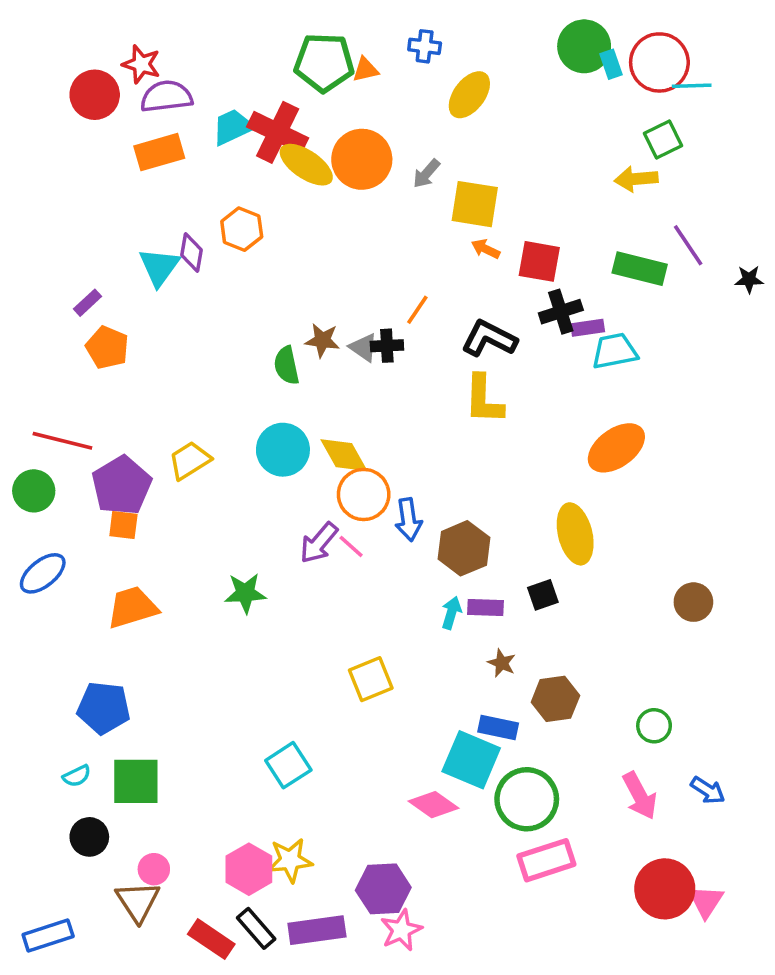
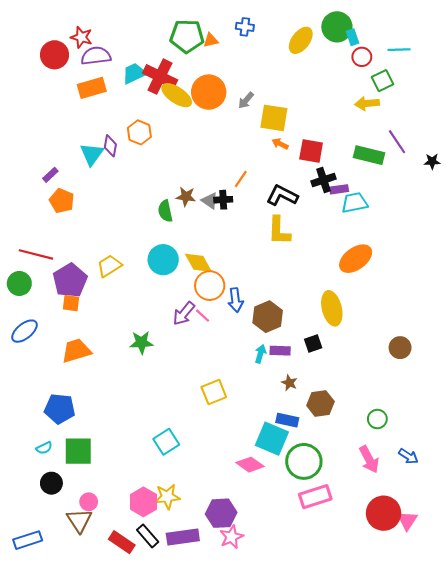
red circle: (659, 62) -> (362, 57), moved, size x0.6
yellow ellipse: (469, 95) -> (301, 40), moved

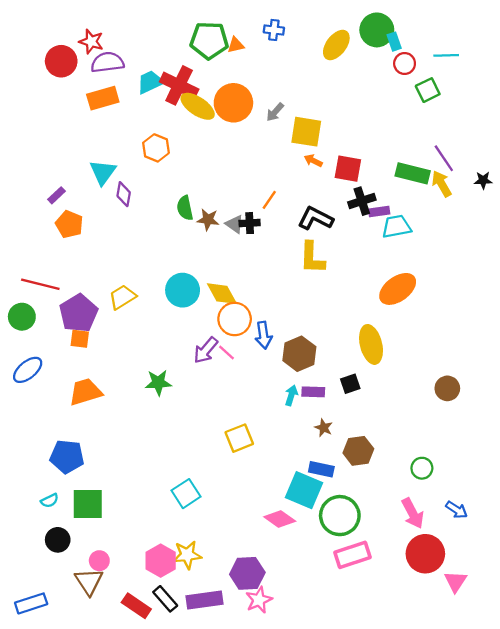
yellow arrow: (367, 103) -> (442, 184), moved, turned 65
purple diamond: (110, 146) -> (124, 194), moved
green semicircle: (165, 211) -> (185, 208), moved
red circle: (384, 513) -> (425, 554), moved

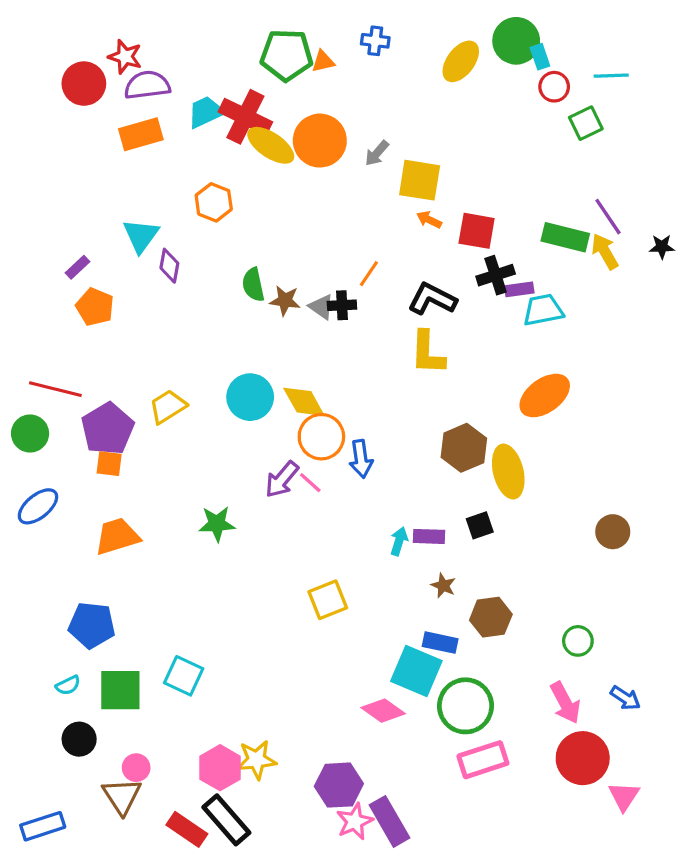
brown hexagon: (299, 354) -> (464, 448), moved
cyan square: (186, 494) -> (184, 676), moved, turned -32
black rectangle: (165, 599) -> (226, 820), size x1.4
purple rectangle: (205, 600) -> (389, 821), moved, turned 68

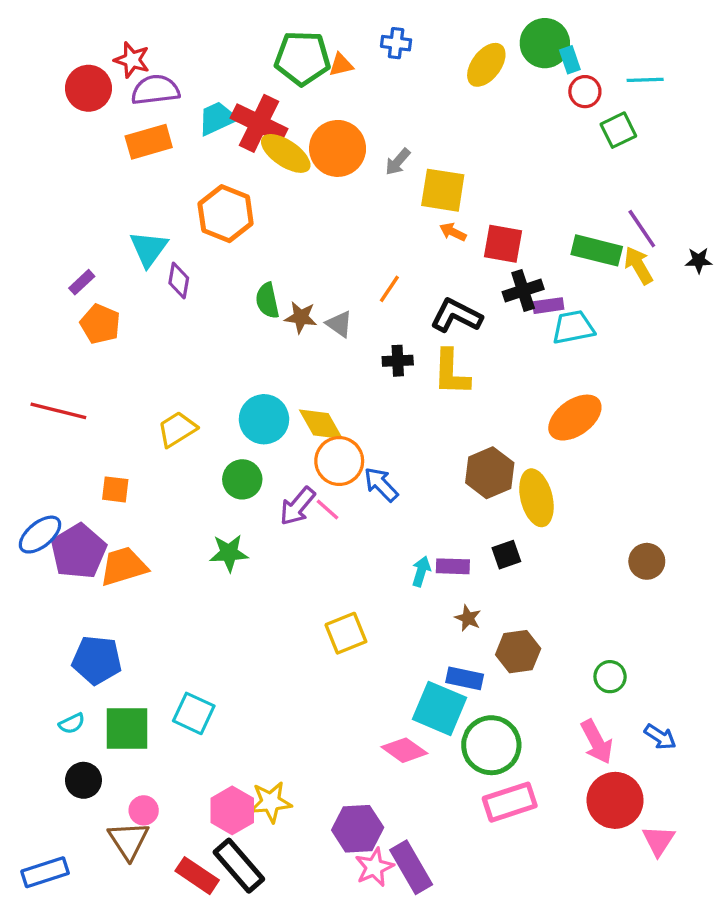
orange hexagon: (214, 202) -> (226, 214), size x1.4
black cross: (342, 305) -> (398, 361), moved
purple pentagon: (108, 429) -> (78, 551), moved
green circle: (30, 434) -> (242, 479), moved
blue arrow: (361, 459) -> (381, 484), turned 144

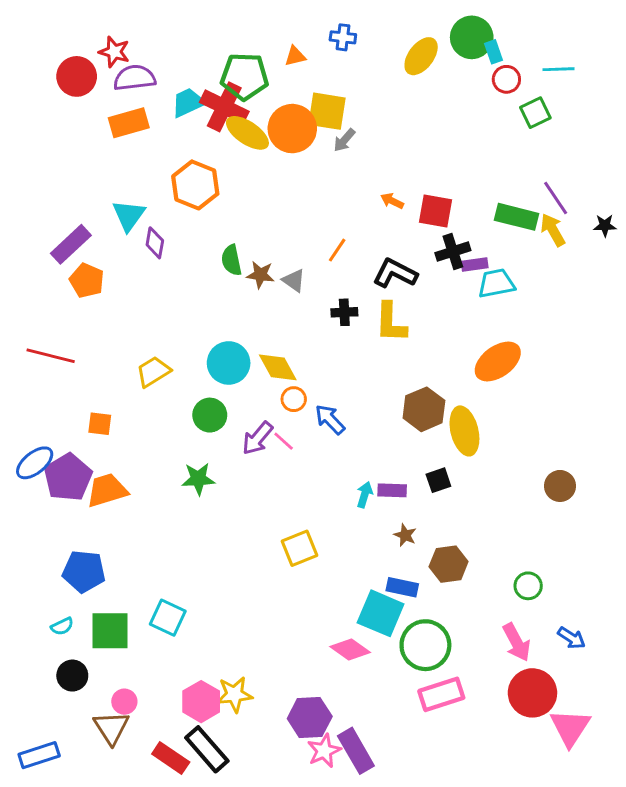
green pentagon: (302, 58) -> (245, 76), moved
yellow square: (443, 190) -> (327, 111), moved
purple rectangle: (82, 282) -> (71, 244), size x1.8
orange circle: (339, 461) -> (294, 399), size x0.6
pink triangle: (658, 840) -> (570, 728), size x1.4

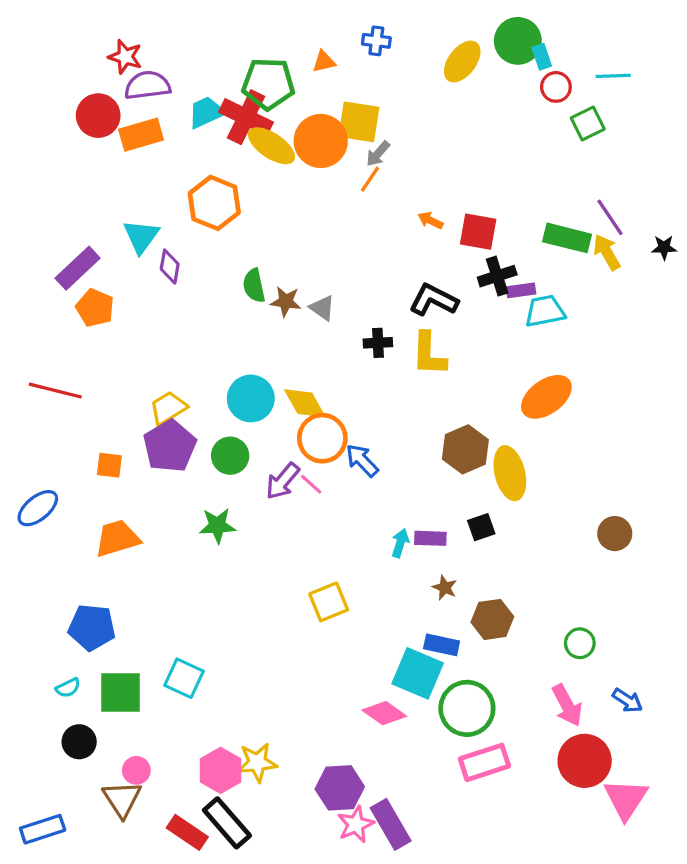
red circle: (77, 76) -> (98, 116), moved
orange line: (337, 250) -> (370, 179), moved
orange circle: (294, 399) -> (322, 438), size x1.8
purple pentagon: (68, 477) -> (170, 446), moved

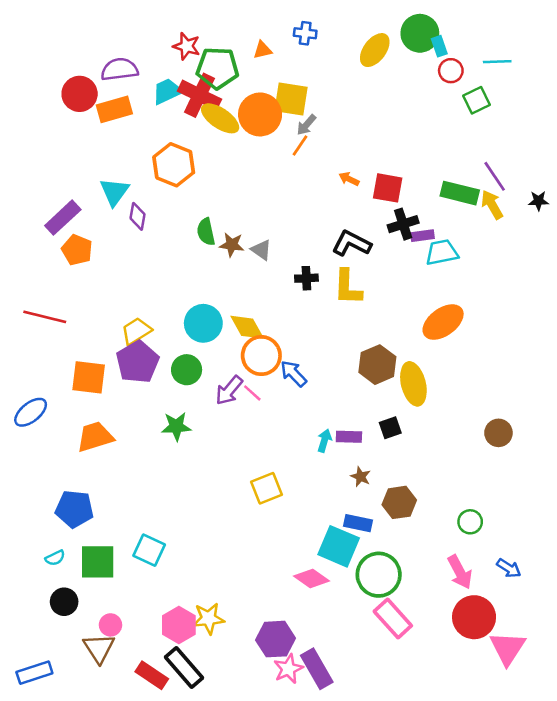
red star: (125, 57) -> (187, 46), moved
orange square: (109, 465) -> (89, 377), size x1.6
pink rectangle: (484, 762) -> (393, 618), turned 66

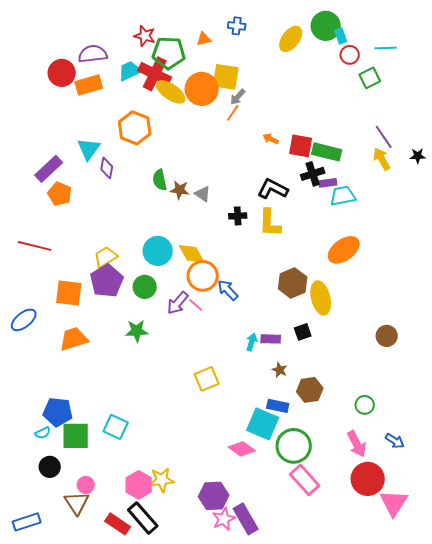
green rectangle: (460, 193) -> (327, 152), moved
blue pentagon: (74, 509) -> (58, 412), moved

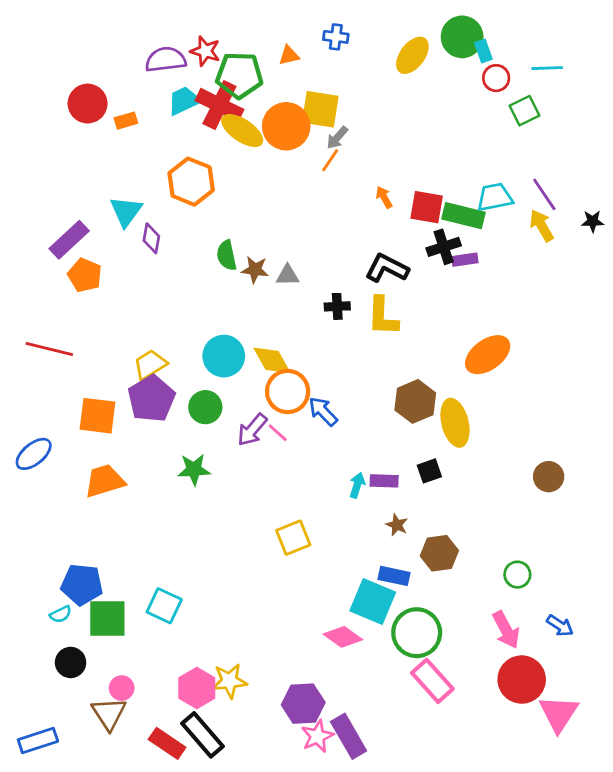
purple semicircle: (93, 54) -> (166, 60), moved
orange rectangle: (89, 85) -> (126, 121), size x0.6
orange arrow: (271, 139) -> (384, 197), turned 35
gray triangle: (203, 194) -> (288, 275), turned -36
cyan trapezoid: (343, 196) -> (495, 197), moved

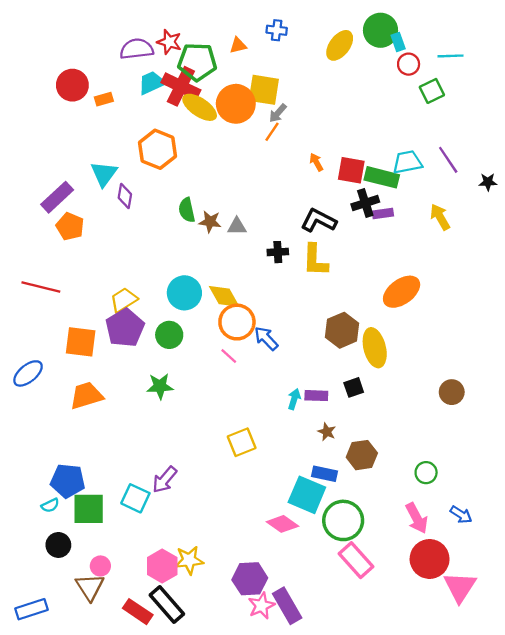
yellow arrow: (542, 226) -> (440, 217), moved
purple arrow: (252, 430) -> (165, 480), moved

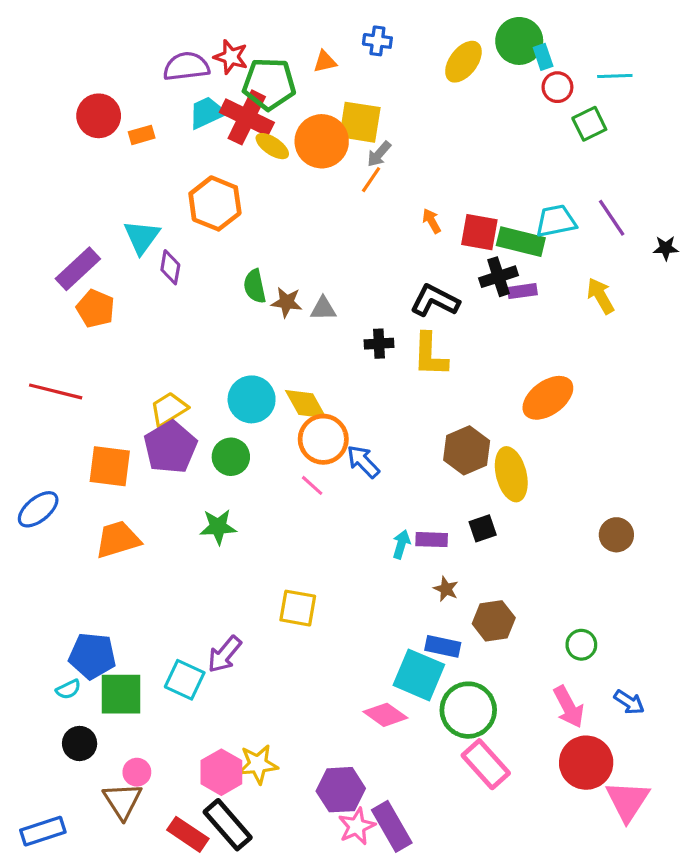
yellow ellipse: (200, 107) -> (272, 146), size x0.7
yellow square: (242, 442) -> (298, 608), moved, turned 32

